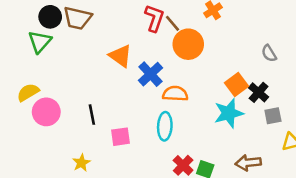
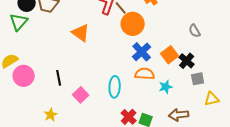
blue cross: (150, 74) -> (142, 52), moved
orange semicircle: (175, 94) -> (145, 74), moved
cyan star: (229, 113) -> (166, 87), moved, size x0.6
pink square: (121, 137) -> (81, 95), turned -35

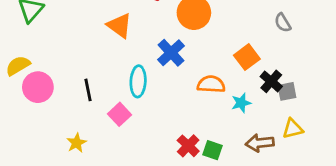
blue cross: (142, 52) -> (171, 53), moved
black cross: (187, 61) -> (271, 81), moved
cyan ellipse: (115, 87) -> (138, 81), moved
yellow triangle: (212, 99) -> (293, 129), moved

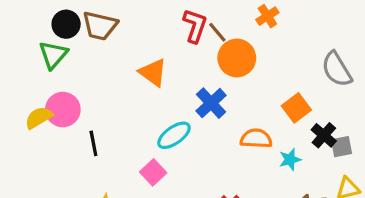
gray semicircle: (283, 23) -> (337, 69), size x1.6
cyan ellipse: (138, 81) -> (174, 135), turned 52
pink circle: (38, 87) -> (63, 110), moved
black line: (88, 90) -> (93, 143), moved

